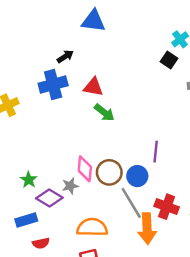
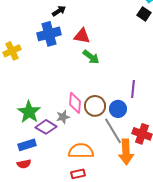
green star: (29, 180) -> (29, 112), size x1.6
red semicircle: (41, 243) -> (24, 164), moved

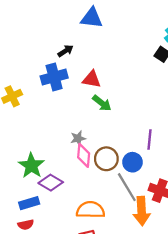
gray star: (63, 117) -> (78, 138), moved

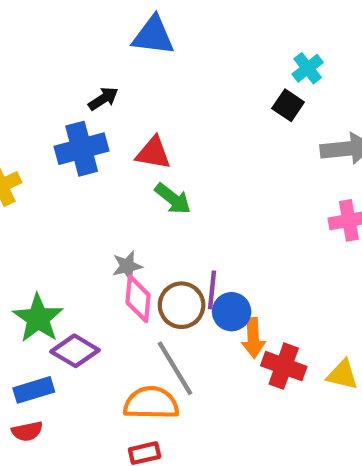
purple line: (150, 139) -> (212, 290), moved
gray line: (127, 187) -> (175, 368), moved
orange arrow: (142, 211) -> (253, 338), moved, size x0.7

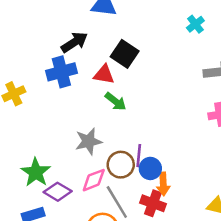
black arrow: (103, 99) -> (74, 42), size x1.5
black square: (288, 105) -> (125, 54), moved, size x1.5
gray star: (127, 266) -> (89, 141), size x1.5
pink diamond: (138, 299) -> (94, 180), moved, turned 64
red cross: (284, 366) -> (153, 203), moved

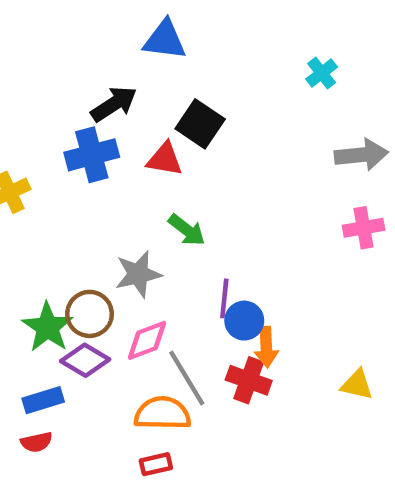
green arrow: (116, 101) -> (187, 230), moved
brown circle: (121, 165) -> (90, 314), moved

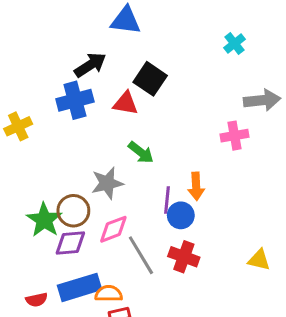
pink cross: (364, 228) -> (234, 136), moved
orange arrow: (266, 347) -> (196, 186), moved
purple diamond: (85, 360) -> (70, 243), turned -36
blue rectangle: (43, 400) -> (80, 287), moved, size x1.5
orange semicircle: (162, 413) -> (109, 294), moved, size x0.7

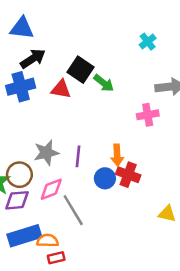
blue triangle: (126, 20) -> (22, 28), moved
green arrow: (141, 152) -> (104, 83), moved
purple line: (167, 200) -> (78, 156), moved
red cross: (184, 257) -> (128, 175), moved

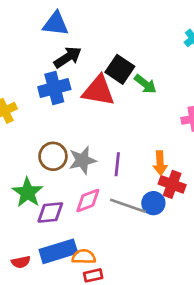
red triangle: (61, 89) -> (98, 91), size x1.5
brown circle: (19, 175) -> (53, 156), moved
blue circle: (105, 178) -> (153, 203), moved
gray line: (73, 210) -> (128, 206), moved, turned -40

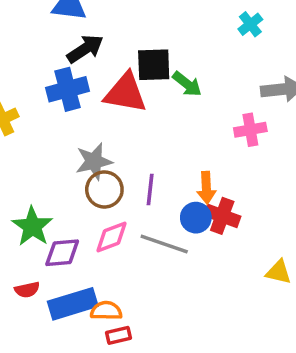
black square: (120, 69) -> (154, 65), turned -36
brown circle: (53, 156) -> (104, 189), moved
gray star: (82, 160) -> (94, 161), moved
blue circle: (153, 203) -> (196, 218), moved
red semicircle: (21, 262) -> (27, 290), moved

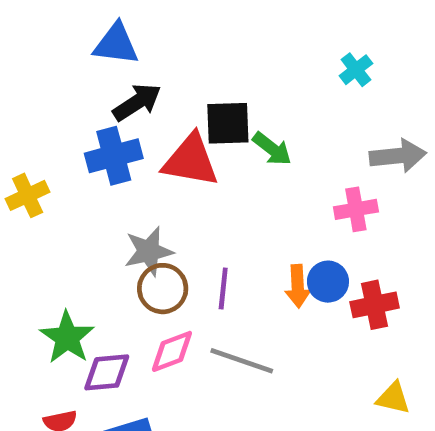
red cross: (222, 216) -> (375, 305), moved, turned -32
blue circle: (196, 218) -> (328, 282), moved

